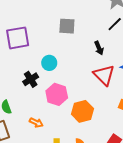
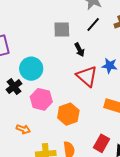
gray square: (67, 26) -> (62, 30), moved
cyan circle: (49, 63) -> (31, 69), size x1.5

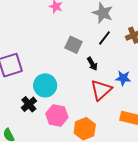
gray square: (62, 30) -> (73, 45), turned 30
red triangle: (87, 76) -> (101, 90), turned 40

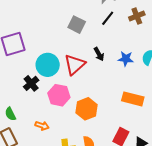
black arrow: (92, 64) -> (99, 54), moved
red triangle: (101, 90) -> (75, 65), moved

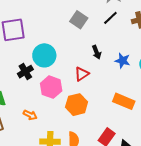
red triangle: (75, 65) -> (82, 74), moved, size x0.7

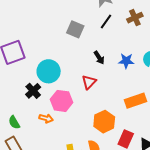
orange rectangle: (124, 101) -> (136, 101), turned -30
orange hexagon: (77, 105) -> (104, 122), moved
orange arrow: (30, 115) -> (46, 118), moved

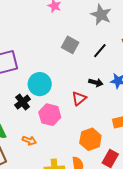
black line: (106, 21) -> (100, 51), moved
black arrow: (99, 58) -> (96, 82), moved, turned -48
orange arrow: (46, 118) -> (29, 141), moved

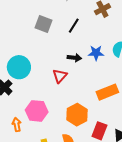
pink hexagon: (50, 115) -> (37, 111), moved
orange arrow: (29, 141) -> (17, 125), turned -112

